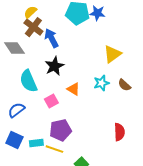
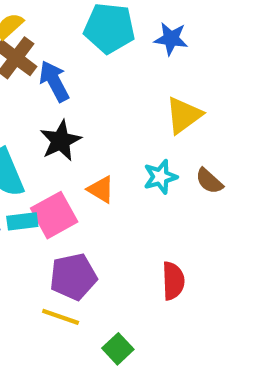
blue star: (97, 13) -> (171, 39), moved
pink square: (51, 101) -> (54, 215), size x1.5
red semicircle: (119, 132) -> (173, 281), moved
cyan rectangle: (36, 143) -> (22, 221), moved

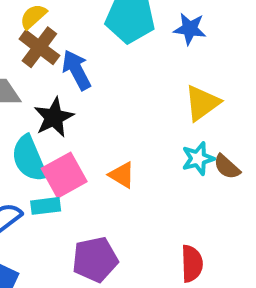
black star: (61, 141) -> (54, 117), moved
cyan star: (160, 177) -> (198, 159), moved
pink square: (54, 215) -> (64, 175), moved

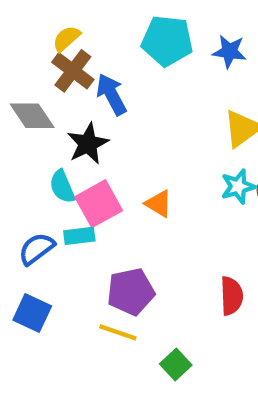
cyan semicircle: (29, 159) -> (62, 187), size x0.7

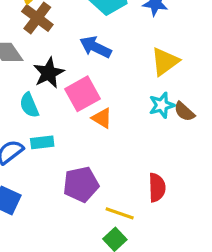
blue arrow: (111, 94) -> (95, 47), moved, turned -36
pink square: (99, 204) -> (83, 94), moved
yellow line: (118, 332) -> (120, 213), moved

